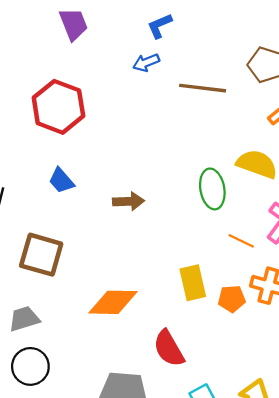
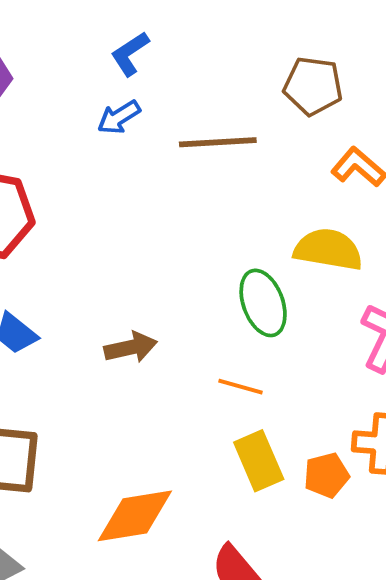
orange line: (241, 241) -> (240, 387), moved

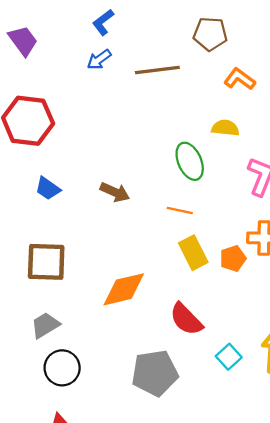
yellow semicircle: (328, 250) -> (225, 128), size x0.7
brown arrow: (131, 347) -> (115, 192), turned 40

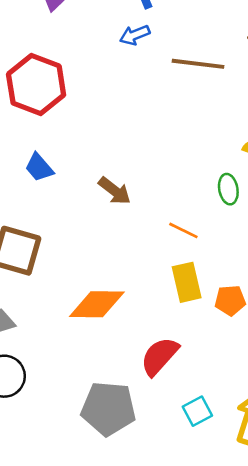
green ellipse: (190, 161) -> (228, 189), moved, size x0.7
red semicircle: (186, 319) -> (159, 356), turned 72

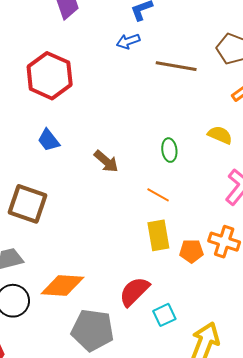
green ellipse: (228, 189) -> (169, 150), moved
orange diamond: (97, 304) -> (62, 285), moved
cyan square: (197, 411) -> (164, 315), moved

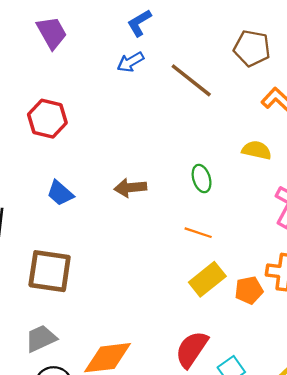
brown line: (176, 66) -> (191, 80), turned 39
red hexagon: (50, 76) -> (47, 119), size x0.7
brown arrow: (106, 161) -> (130, 188), moved, turned 144
yellow rectangle: (158, 235) -> (207, 279), turned 72

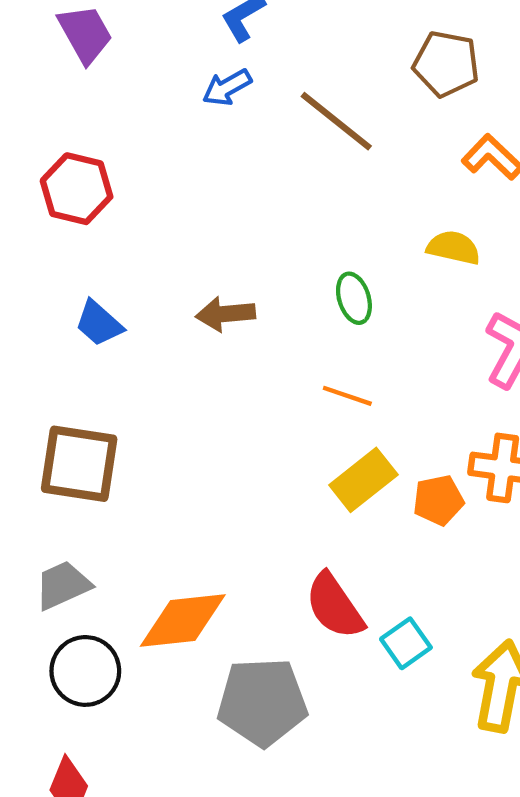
red semicircle: (192, 349) -> (335, 606), turned -69

